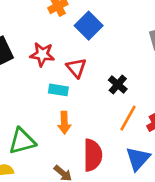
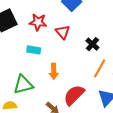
cyan rectangle: (58, 90) -> (34, 50), moved
red semicircle: (93, 155) -> (74, 95), turned -135

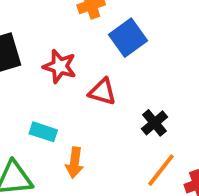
red triangle: (63, 32) -> (102, 92), turned -42
cyan rectangle: (34, 50) -> (43, 132), moved

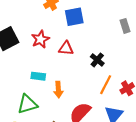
blue square: (128, 38) -> (74, 17), turned 36
red star: (60, 66) -> (40, 39), turned -30

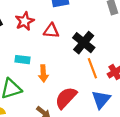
black cross: (97, 60) -> (84, 43), size x1.5
orange line: (106, 85) -> (92, 68), turned -48

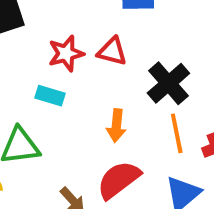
red star: (25, 21) -> (66, 53), moved
orange arrow: (43, 73) -> (116, 126), moved

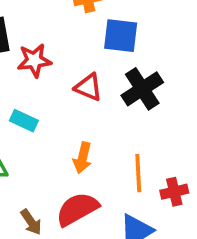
red star: (66, 53) -> (34, 60), moved
black cross: (168, 83) -> (142, 89), moved

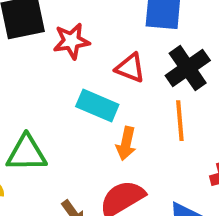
cyan rectangle: (24, 121) -> (97, 105), moved, size x1.4
orange line: (138, 173) -> (180, 121), moved

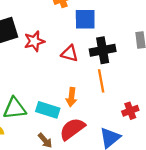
black cross: (188, 68) -> (103, 50), turned 30
cyan rectangle: (97, 105) -> (48, 110), moved

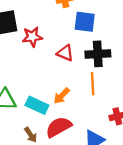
orange arrow: (71, 97) -> (62, 96), turned 30

